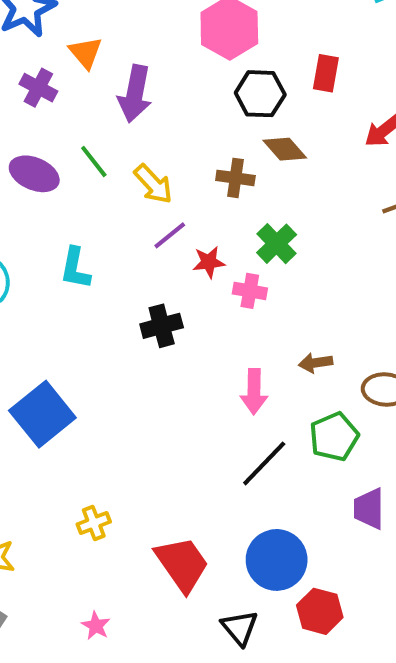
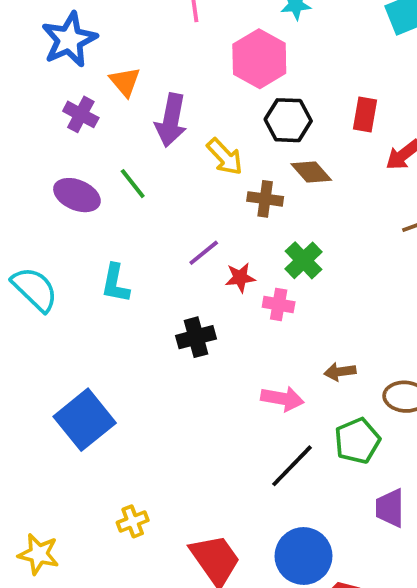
red rectangle: (326, 73) -> (365, 114), moved
yellow arrow: (153, 184) -> (225, 157), moved
pink arrow: (254, 392) -> (282, 399), turned -81

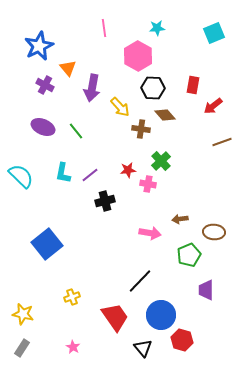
green line: (133, 184) -> (76, 131), moved
purple line: (204, 253) -> (90, 175), moved
black line: (292, 466) -> (140, 281), moved

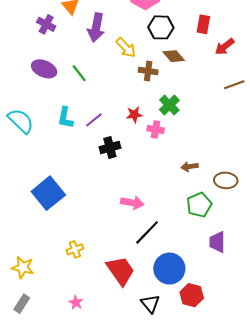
pink arrow: (150, 233) -> (132, 203), moved

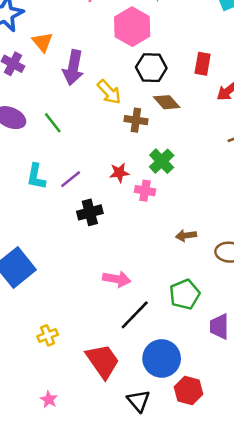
green pentagon: (199, 205) -> (185, 294), moved

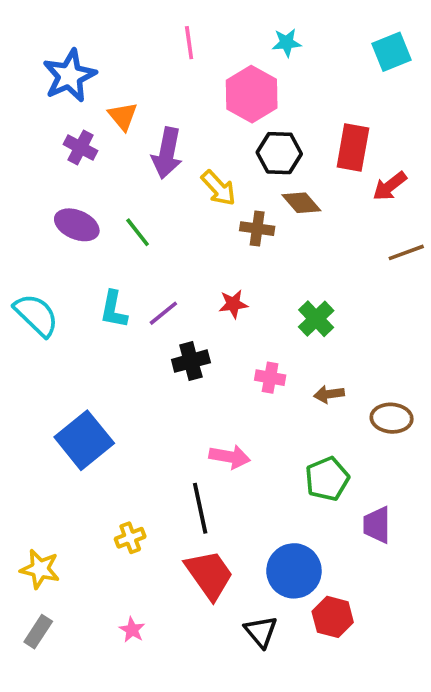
red rectangle: (203, 64) -> (353, 148), size x1.4
green cross: (162, 161) -> (316, 319), moved
pink cross: (145, 191) -> (270, 378), moved
black line: (135, 315) -> (200, 508), moved, turned -56

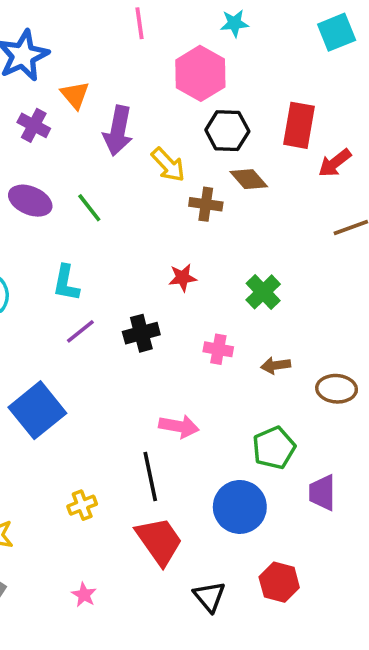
purple line: (163, 313) -> (80, 331), moved
blue circle: (294, 571) -> (240, 507), moved

